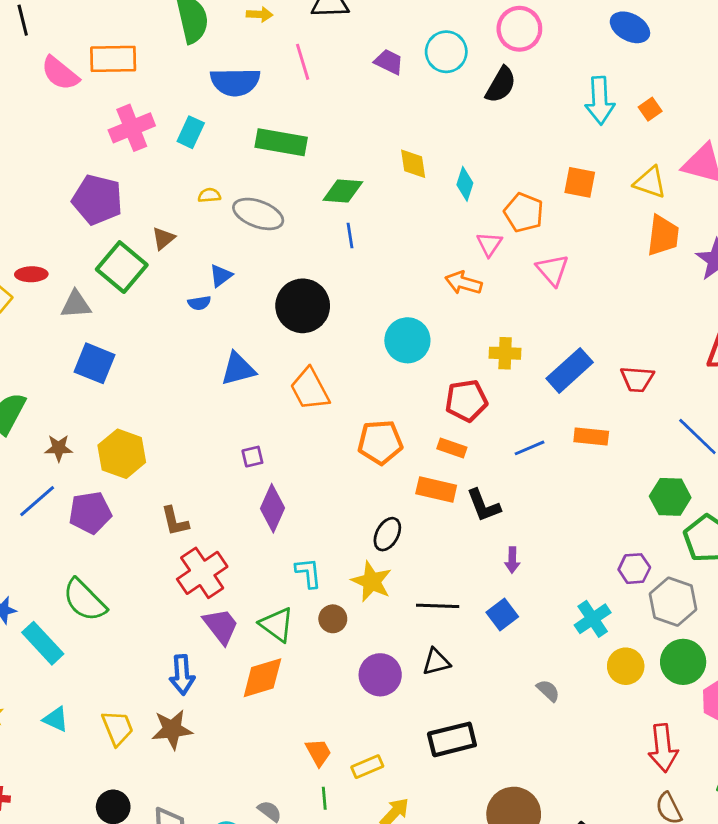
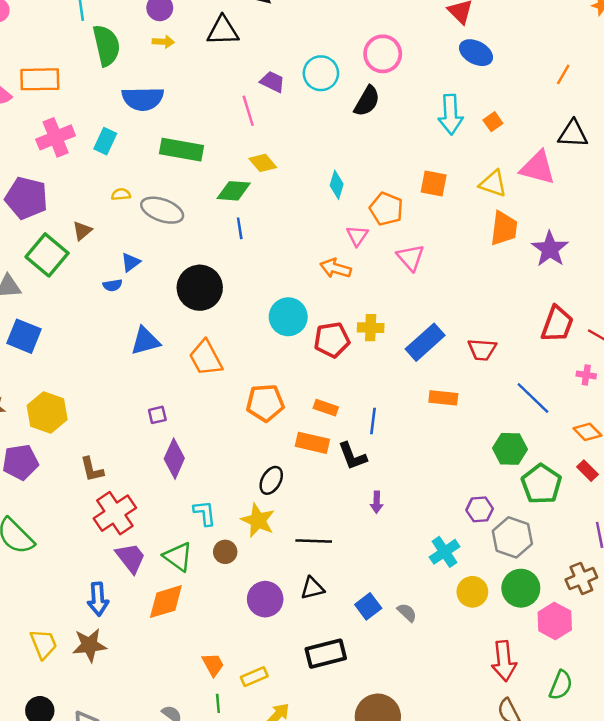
pink line: (303, 62) -> (248, 111), moved
yellow diamond: (413, 164) -> (263, 163), moved, turned -32
red pentagon: (466, 401) -> (332, 340), moved
blue line: (529, 448) -> (373, 421), moved, turned -60
blue square: (502, 615) -> (368, 606), moved

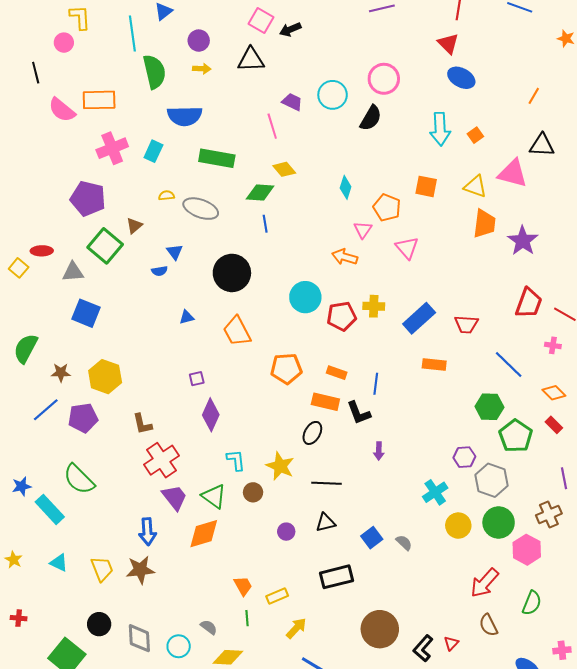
blue triangle: (131, 262) -> (175, 252), turned -30
blue triangle: (145, 341) -> (187, 317), size x0.6
black ellipse: (271, 480) -> (312, 433), moved
purple circle: (265, 599) -> (286, 532), size x0.6
red arrow: (504, 661) -> (484, 583), turned 48

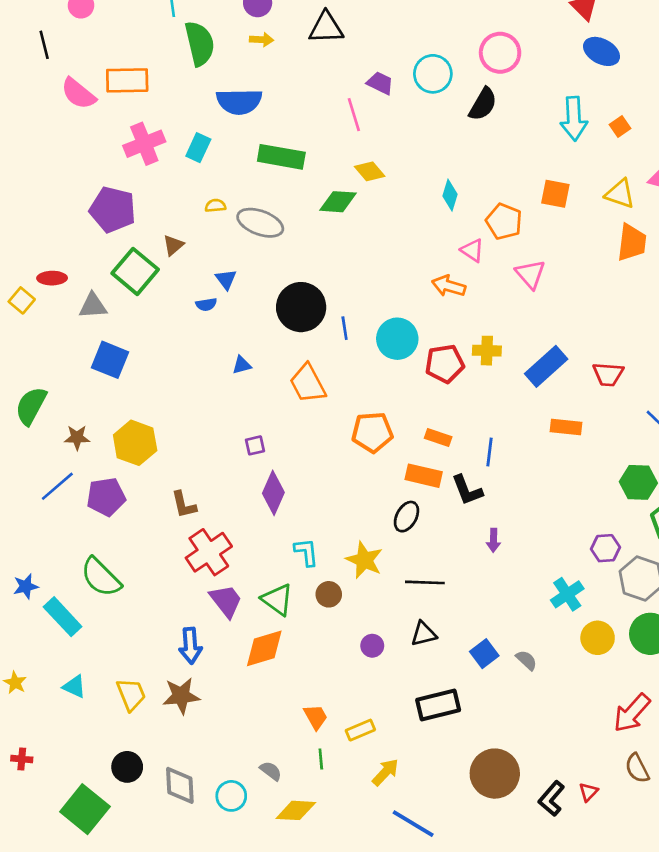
blue line: (265, 224) -> (345, 328), moved
pink triangle: (363, 230) -> (472, 250), turned -30

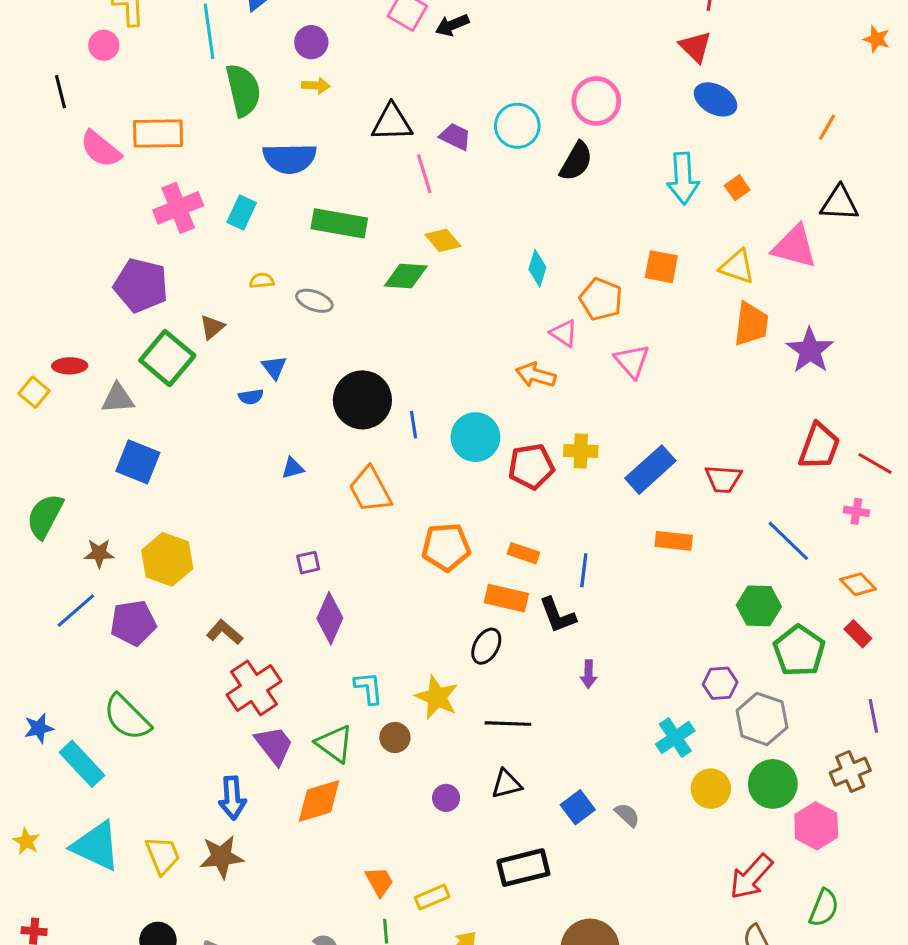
black triangle: (326, 28) -> (392, 123), moved
gray ellipse: (260, 223) -> (314, 301), size x0.7
brown L-shape: (184, 505) -> (225, 632), turned 144
cyan triangle: (74, 687) -> (96, 846), size x1.8

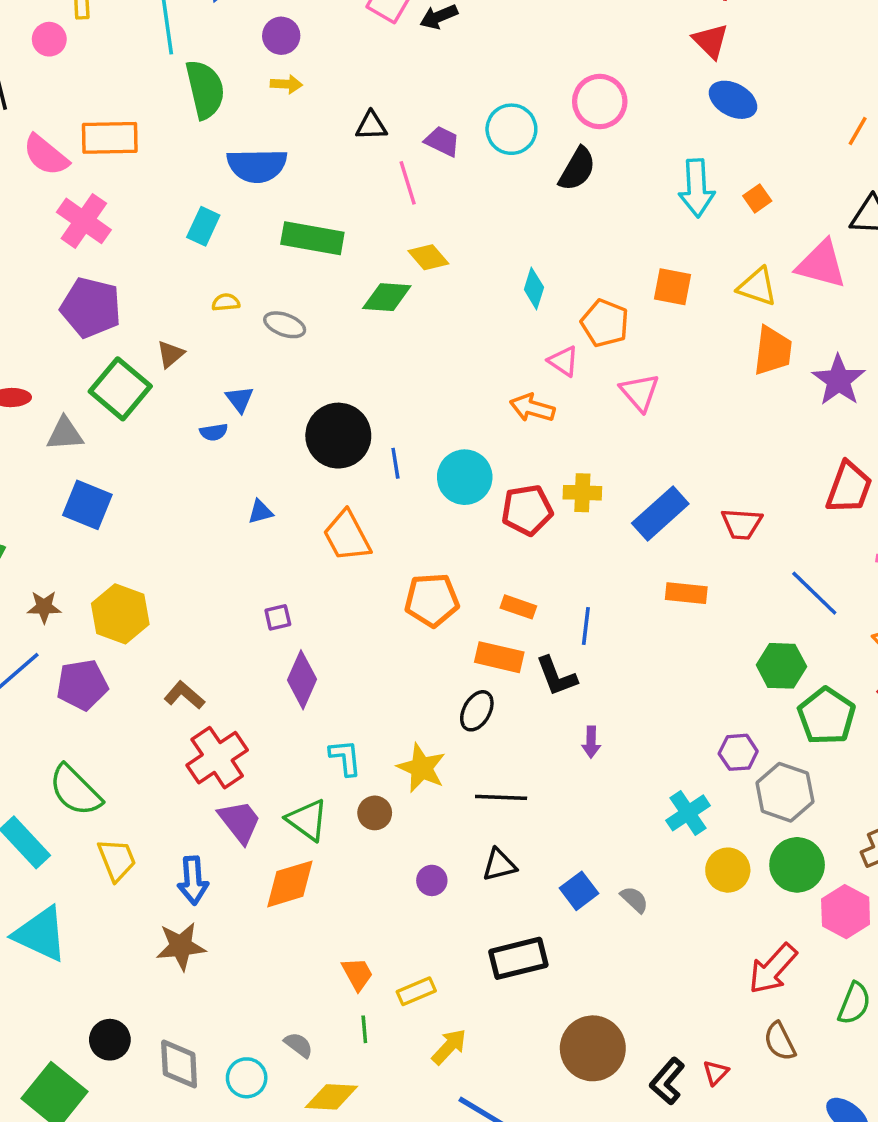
black triangle: (392, 123) -> (371, 126), size x0.7
pink cross: (178, 208) -> (84, 221), moved, turned -33
yellow trapezoid: (163, 855) -> (117, 860), moved

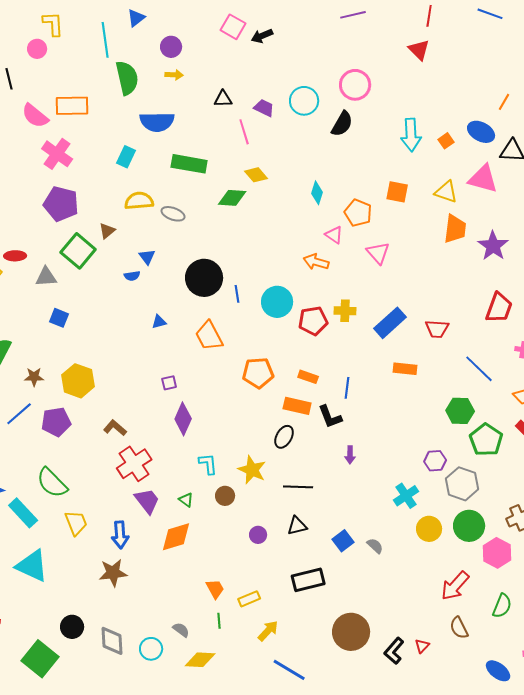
blue ellipse: (733, 100) -> (481, 132), moved
yellow semicircle: (226, 302) -> (139, 201), size x1.8
blue square: (87, 505) -> (59, 318), size x0.7
green triangle: (307, 820) -> (186, 500), size x0.6

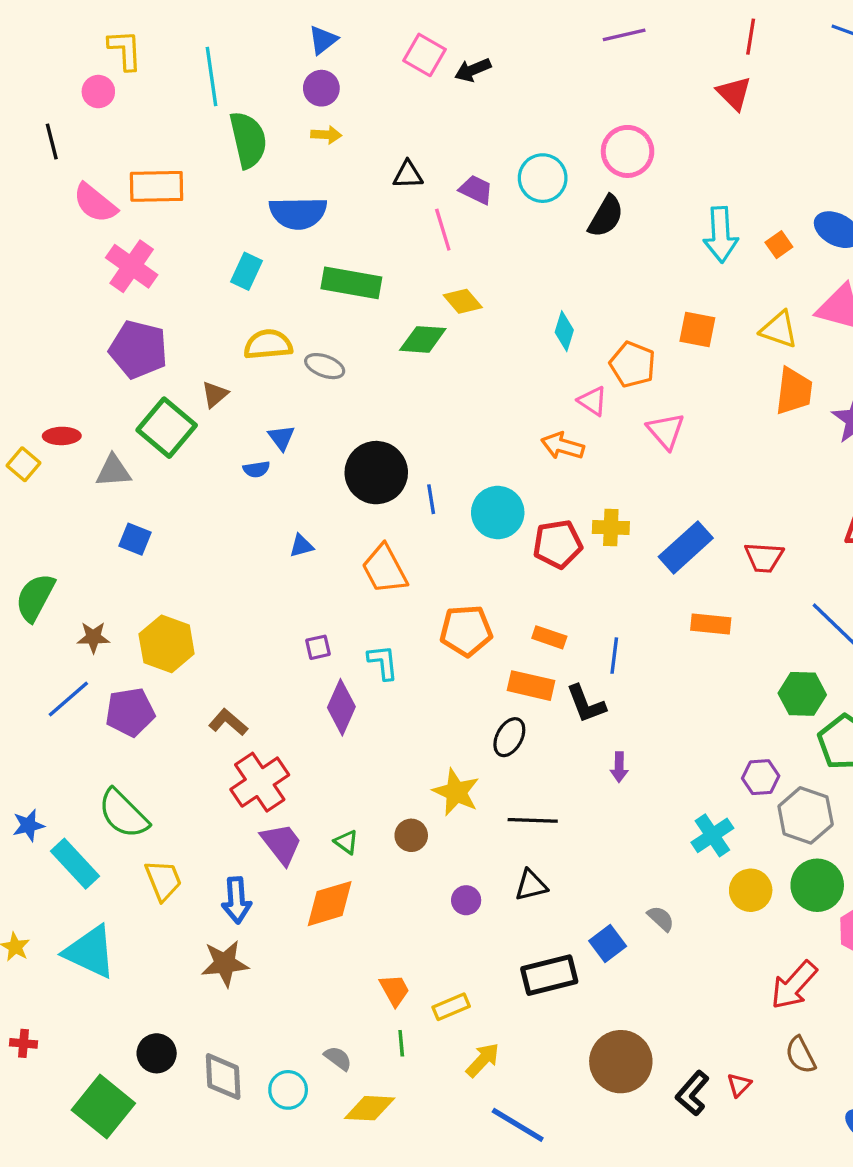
blue triangle: (136, 18) -> (323, 40), moved
cyan L-shape: (208, 464) -> (383, 662), moved
blue square: (343, 541) -> (608, 943), moved

